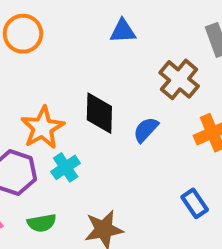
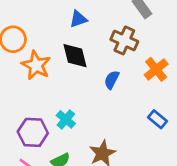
black diamond: (99, 113) -> (75, 56), moved
orange star: (43, 128) -> (36, 65), moved

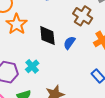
black diamond: (75, 56) -> (47, 36), moved

